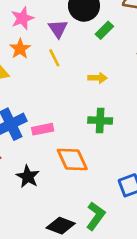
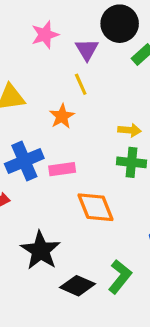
orange star: (20, 49) -> (62, 116), moved
yellow arrow: (98, 78) -> (130, 130), moved
black star: (28, 177) -> (41, 250), moved, size x1.4

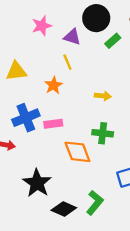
purple triangle: (87, 50) -> (72, 37), turned -42
green cross: (132, 162) -> (103, 133), moved

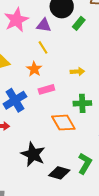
pink star: (42, 26) -> (16, 20), size x1.4
pink rectangle: (53, 124) -> (46, 89), moved

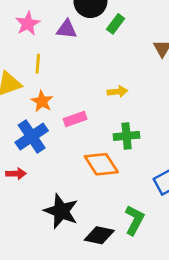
pink star: (16, 20) -> (28, 24), size x0.7
yellow line: (43, 47) -> (38, 64), moved, turned 40
orange star: (34, 69) -> (42, 101), moved

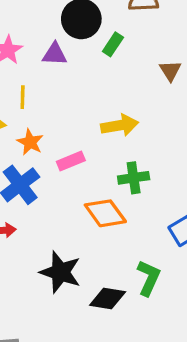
yellow arrow: (117, 92) -> (120, 125), size x1.5

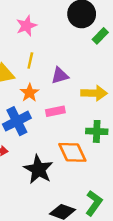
purple triangle: (55, 54) -> (60, 76), moved, turned -30
black star: (60, 272) -> (38, 169), moved

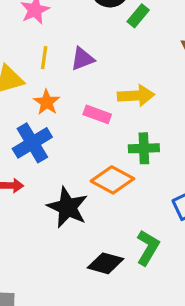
purple triangle: (60, 76) -> (82, 59), moved
pink rectangle: (55, 111) -> (97, 114), moved, turned 36
orange diamond: (72, 152) -> (112, 180), turned -32

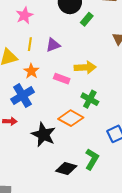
green cross: (144, 148) -> (90, 99), turned 30

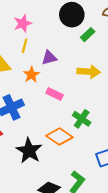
yellow line: (30, 44) -> (25, 46), moved
yellow arrow: (85, 67) -> (89, 72), moved
orange star: (31, 71) -> (31, 75), moved

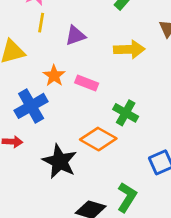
orange star: (31, 75) -> (54, 76), moved

